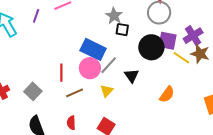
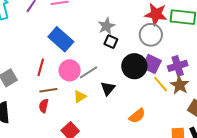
blue rectangle: (93, 49) -> (61, 39), moved
red semicircle: (71, 123) -> (44, 106), moved

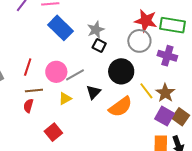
blue rectangle: (61, 39) -> (61, 28), moved
purple square: (152, 64) -> (165, 116), moved
purple cross: (178, 66) -> (167, 56), moved, turned 30
orange semicircle: (137, 116) -> (120, 107), moved, size x1.4

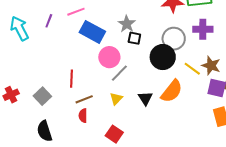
gray circle: (139, 41) -> (174, 39), moved
pink circle: (56, 72) -> (109, 57), moved
black triangle: (93, 92) -> (145, 98), moved

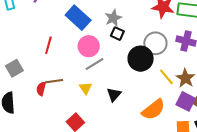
red line: (72, 79) -> (48, 45), moved
orange semicircle: (172, 91) -> (153, 110), moved
yellow triangle: (116, 99) -> (85, 88), turned -32
red semicircle: (83, 116) -> (41, 89), moved

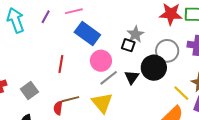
gray star: (113, 18) -> (135, 34), moved
yellow line: (166, 77) -> (181, 93), moved
yellow triangle: (85, 88) -> (102, 103), size x1.6
black triangle: (114, 95) -> (132, 77), moved

